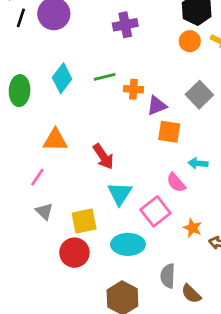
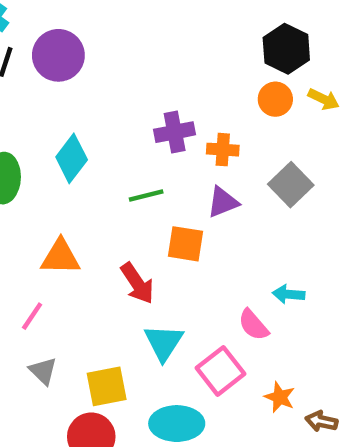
purple cross: (125, 25) -> (175, 132), moved
green line: (105, 77) -> (146, 196), moved
orange cross: (133, 89) -> (223, 150), moved
orange square: (169, 132) -> (185, 244), moved

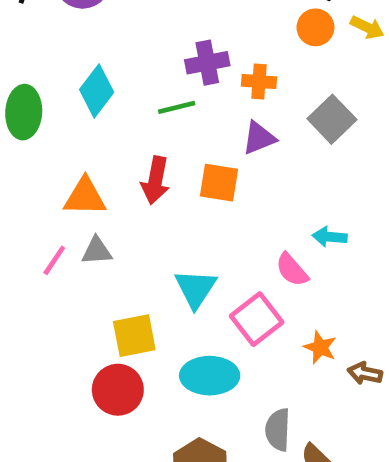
green line: (146, 196) -> (177, 107), moved
red arrow: (137, 283) -> (155, 180), moved, turned 45
gray triangle: (43, 371) -> (97, 251), moved, turned -48

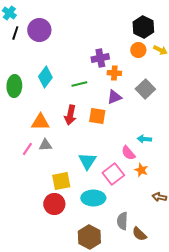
purple cross: (207, 63) -> (100, 58), moved
orange star: (320, 347) -> (141, 170), moved

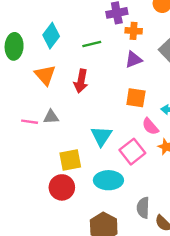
orange square: (97, 116) -> (136, 98), moved
orange triangle: (40, 122) -> (45, 75), moved, turned 48
pink line: (27, 149) -> (30, 122), turned 64

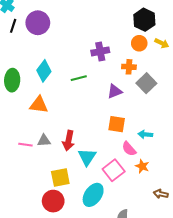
orange cross: (134, 31) -> (129, 67), moved
orange triangle: (45, 75) -> (39, 105), turned -42
red arrow: (81, 81) -> (69, 141), moved
cyan ellipse: (108, 180) -> (93, 195), turned -55

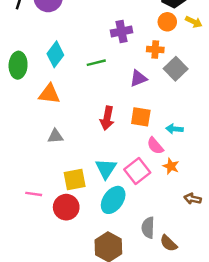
red arrow: (69, 141) -> (107, 118), moved
pink line: (25, 145) -> (34, 194), moved
cyan triangle: (87, 157) -> (106, 169), moved

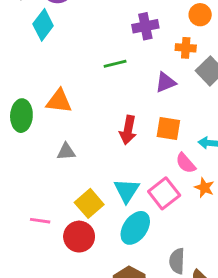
cyan diamond: (55, 54) -> (43, 25), moved
green ellipse: (18, 65) -> (21, 116), moved
yellow square: (75, 179) -> (89, 203), turned -30

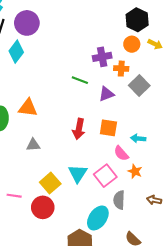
purple cross: (145, 26) -> (102, 57), moved
green line: (115, 64) -> (80, 80), moved, turned 35
cyan ellipse: (135, 228) -> (98, 218), moved
gray semicircle: (177, 261) -> (119, 200), moved

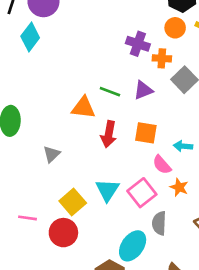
purple cross: (102, 57) -> (138, 44), turned 30
green line: (80, 80) -> (110, 92), moved
orange triangle: (28, 108) -> (83, 108), moved
gray triangle: (33, 145) -> (51, 154), turned -40

